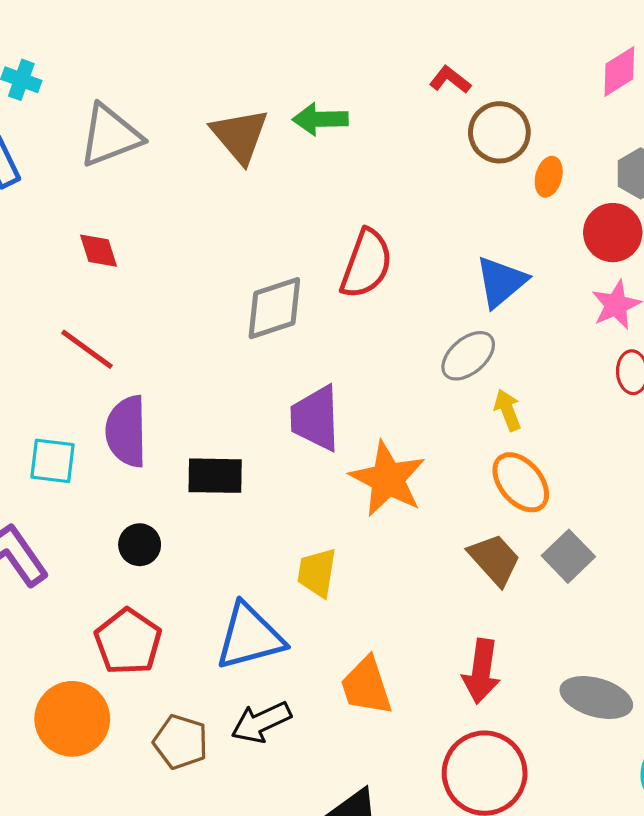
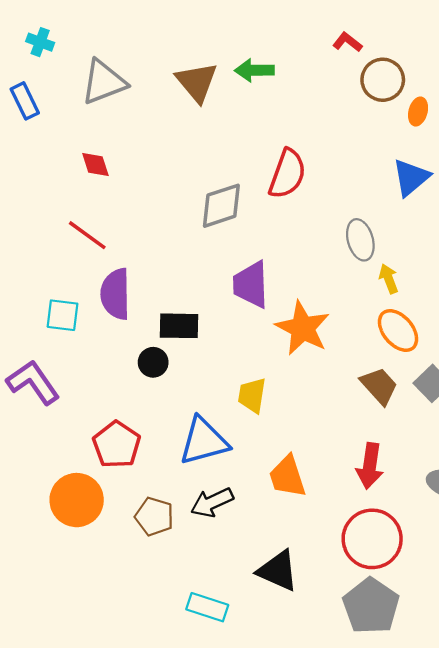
blue triangle: (501, 282) -> (411, 177), moved
gray ellipse: (468, 356) -> (360, 240), turned -66
black circle: (140, 545) -> (153, 362), moved

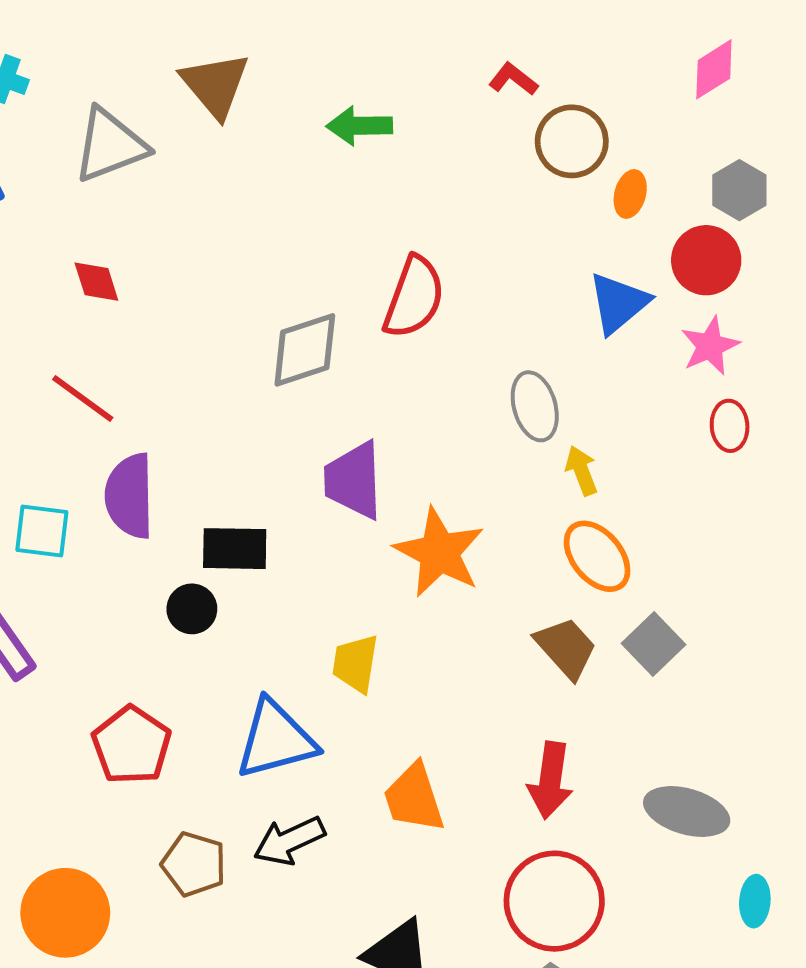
brown triangle: (197, 82) -> (215, 85), moved
orange circle: (77, 500) -> (65, 913), moved

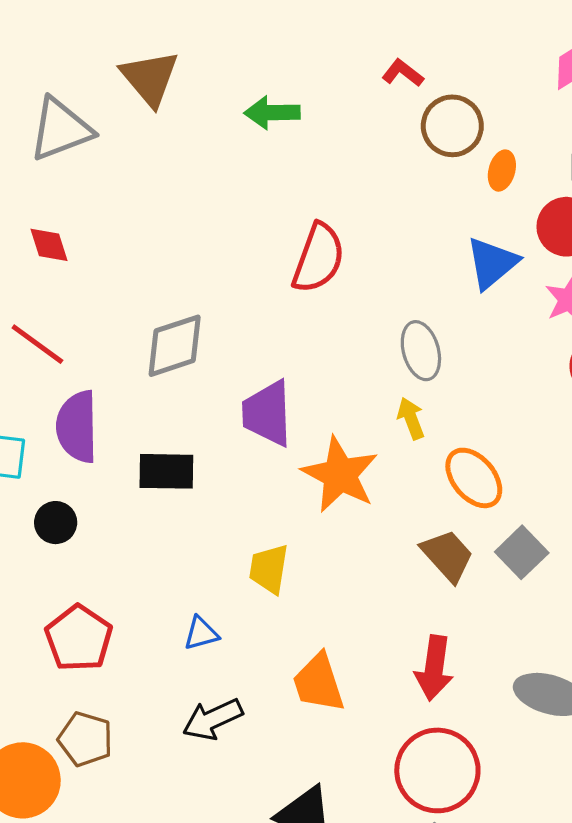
gray diamond: (305, 350) -> (175, 346), moved
yellow arrow: (581, 471) -> (411, 418), moved
black circle: (192, 609) -> (56, 523), moved
blue triangle: (276, 739) -> (201, 633), size x0.5
brown pentagon: (194, 864) -> (85, 739), moved

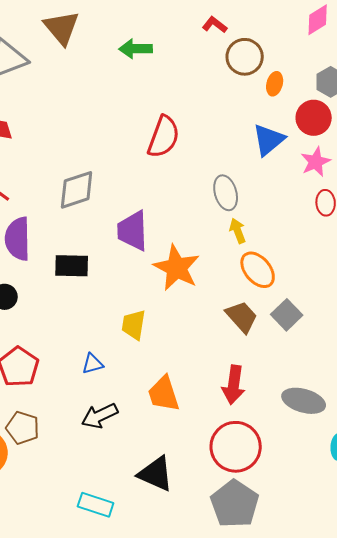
yellow arrow: (411, 418) -> (238, 231), moved

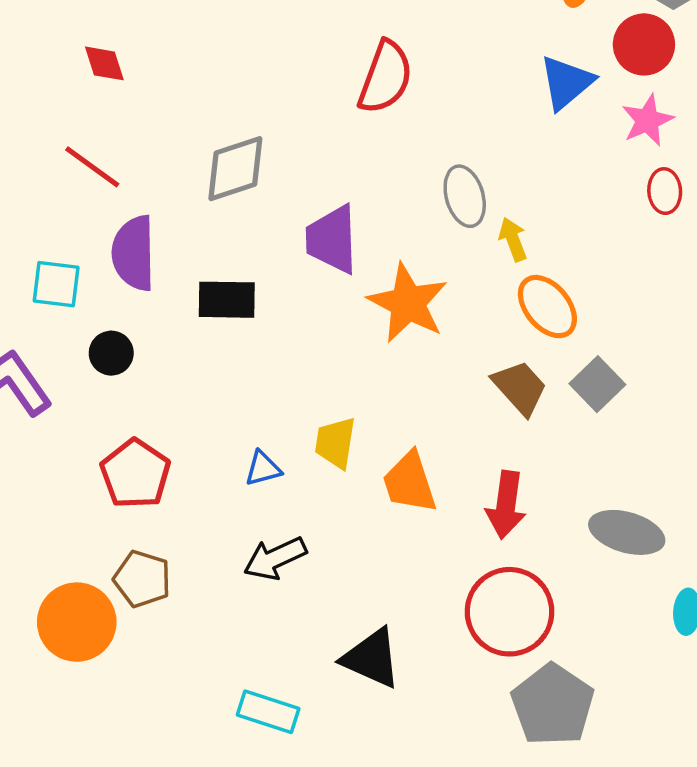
gray ellipse: (226, 193) -> (465, 196), moved
yellow trapezoid: (134, 325) -> (335, 443), moved
orange trapezoid: (164, 394) -> (409, 482), moved
gray pentagon: (235, 504) -> (553, 705), moved

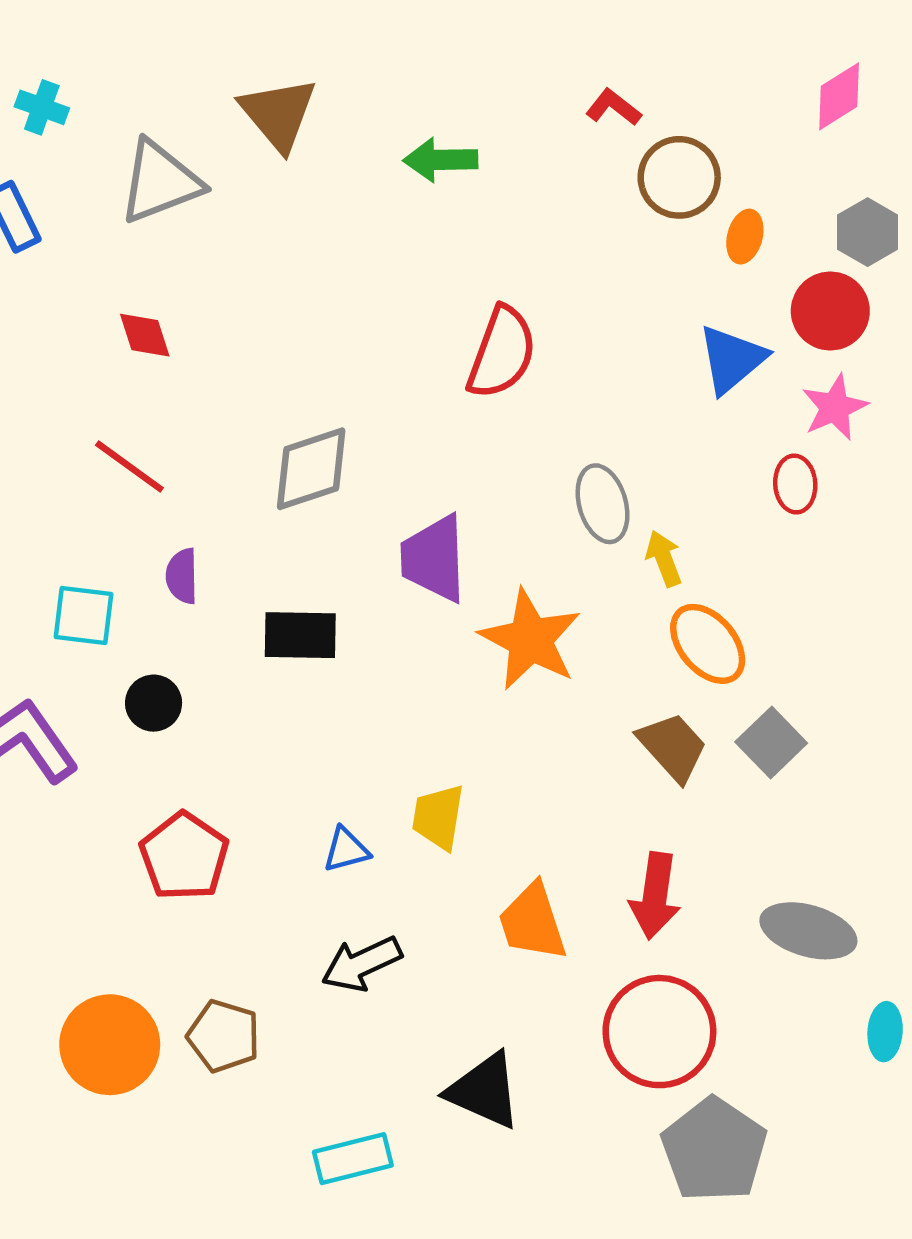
red ellipse: (665, 191) -> (795, 484), moved
purple semicircle: (134, 253) -> (182, 576), size x0.6
orange trapezoid: (409, 482) -> (532, 922), moved
brown pentagon: (142, 579) -> (224, 1036), moved
cyan rectangle: (268, 712) -> (353, 1159), turned -32

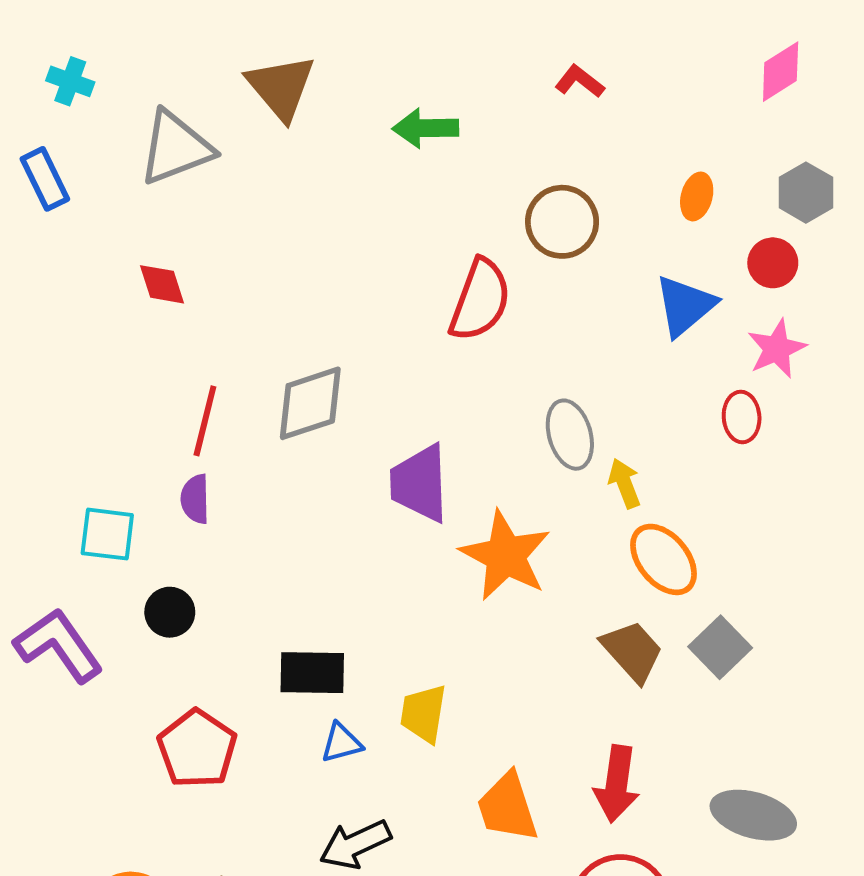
brown circle: (679, 177) -> (562, 222), moved
red circle: (830, 311) -> (773, 263), size x0.7
red line: (129, 467) -> (205, 421), moved, turned 68
black rectangle: (300, 635) -> (312, 673), moved

